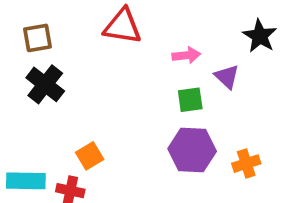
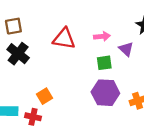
red triangle: (123, 26) -> (64, 39), moved

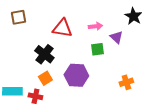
black cross: (18, 54) -> (44, 54), moved
purple hexagon: (105, 93) -> (76, 75), moved

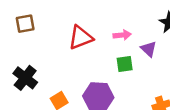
red triangle: (62, 28) -> (81, 38), turned -30
black cross: (44, 54) -> (25, 78), moved

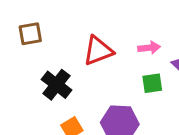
black cross: (25, 78) -> (56, 85), moved

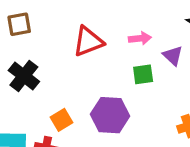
black cross: (56, 85) -> (24, 76), moved

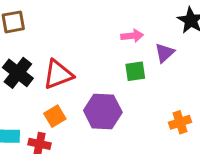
red triangle: (88, 41) -> (58, 74), moved
purple triangle: (173, 56) -> (165, 53), turned 35

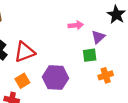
green square: (135, 71) -> (90, 55), moved
orange cross: (180, 122) -> (106, 75), moved

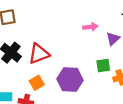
green square: (90, 55) -> (103, 66), moved

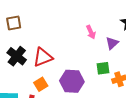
pink arrow: (90, 27) -> (91, 32), turned 72

